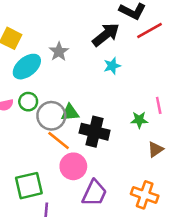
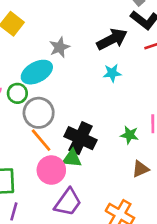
cyan ellipse: (27, 67) -> (37, 72), moved
green triangle: (70, 113) -> (72, 158), moved

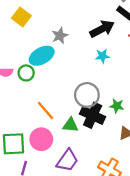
gray circle: (39, 113) -> (87, 95), moved
black cross: (81, 138) -> (93, 115), moved
pink circle: (51, 170) -> (41, 139), moved

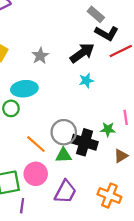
gray star: (60, 36) -> (40, 56), moved
cyan ellipse: (42, 56) -> (24, 89), turned 30
gray circle: (87, 95) -> (64, 132), moved

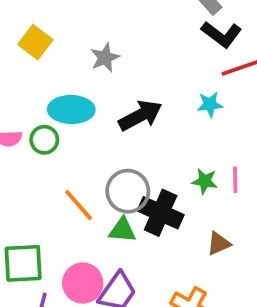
black arrow: (82, 53) -> (140, 115), moved
cyan star: (86, 81) -> (210, 104), moved
green star: (108, 129) -> (205, 181), moved
pink circle: (36, 174) -> (83, 283), moved

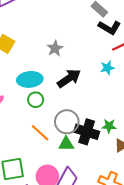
gray star: (105, 58) -> (55, 48), moved
green circle: (44, 140) -> (36, 100), moved
green star: (205, 181) -> (109, 126), moved

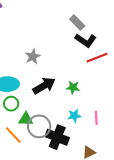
cyan star: (107, 68) -> (74, 116), moved
green star: (109, 126) -> (73, 87), moved
green triangle: (66, 144) -> (26, 119), moved

